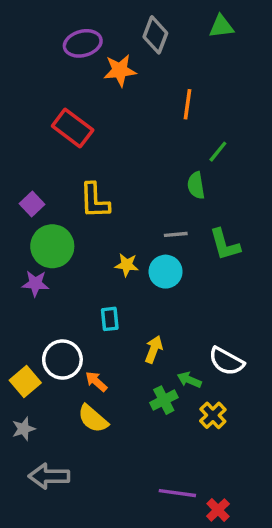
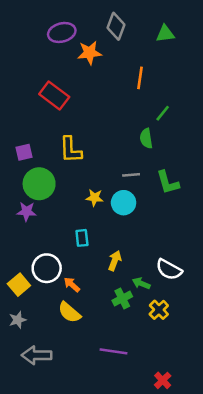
green triangle: (221, 26) -> (165, 34), moved
purple square: (32, 204) -> (24, 152), turned 30
purple line: (177, 493) -> (113, 351), moved

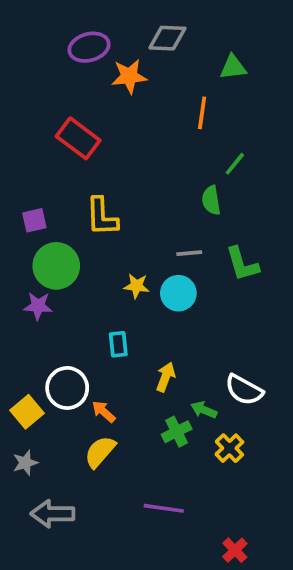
gray diamond: (116, 26) -> (167, 38), turned 72
green triangle: (165, 34) -> (233, 67), moved
yellow semicircle: (69, 312) -> (100, 452), turned 90

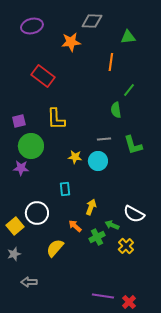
purple ellipse: (89, 47) -> (32, 26), moved
orange arrow: (104, 412) -> (75, 226), moved
purple line: (164, 508) -> (103, 296), moved
gray arrow: (53, 514) -> (29, 282), size x0.7

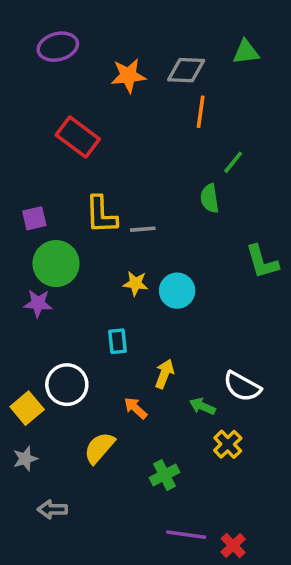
gray diamond: (92, 21) -> (186, 70), moved
green triangle: (128, 37) -> (246, 52), moved
gray line: (104, 139) -> (143, 229), moved
green L-shape: (133, 145) -> (262, 262), moved
green cross: (97, 237) -> (164, 475), moved

